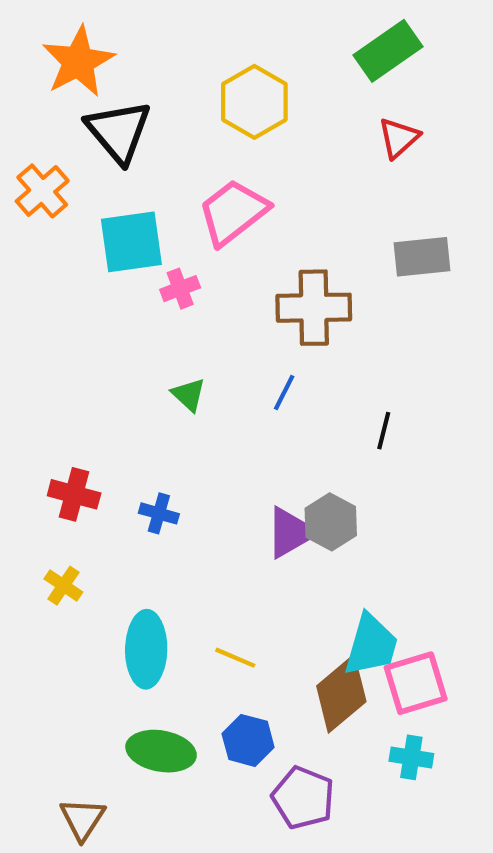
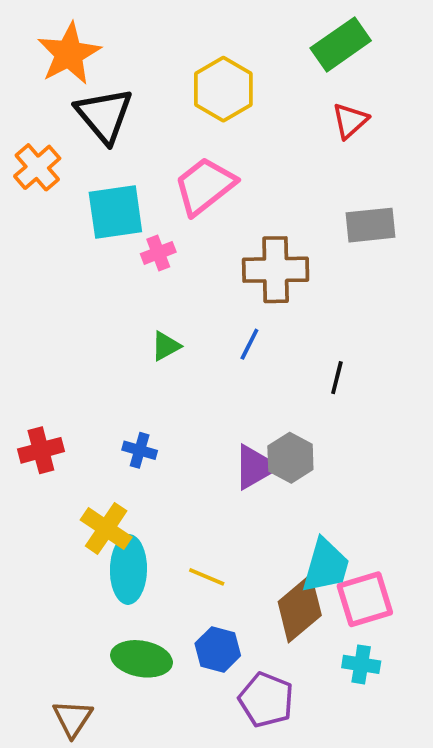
green triangle: (189, 395) -> (166, 346), turned 48
red cross: (74, 494) -> (41, 450), moved, turned -30
yellow cross: (63, 586) -> (106, 528), moved, size x1.5

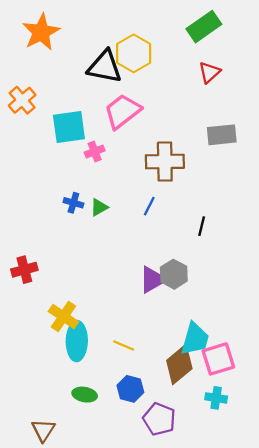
black triangle: (104, 115) -> (105, 67), moved, turned -39
blue cross: (140, 450) -> (73, 203), moved
green ellipse: (141, 659) -> (85, 395), size x0.7

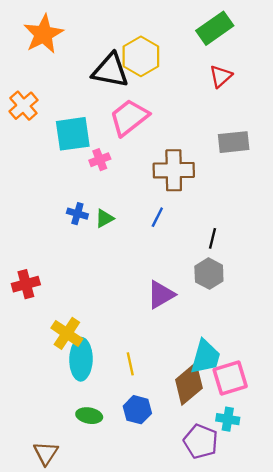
gray hexagon: (174, 274) -> (209, 274), moved
yellow line: (124, 346) -> (130, 364), turned 55
purple pentagon: (159, 419) -> (201, 441), moved

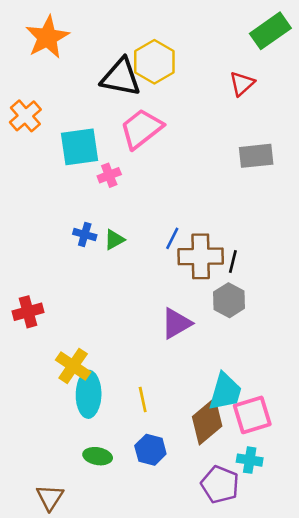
green rectangle: (215, 28) -> (270, 31), moved
brown cross: (174, 170) -> (201, 256), moved

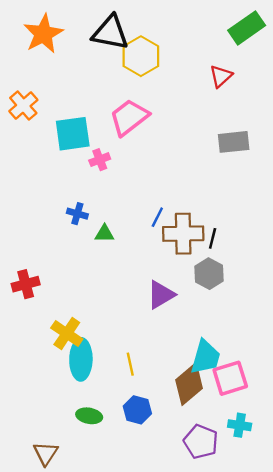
black triangle: (121, 77) -> (110, 33), moved
green triangle: (114, 240) -> (104, 234), moved, turned 30
cyan cross: (250, 460) -> (240, 425), moved

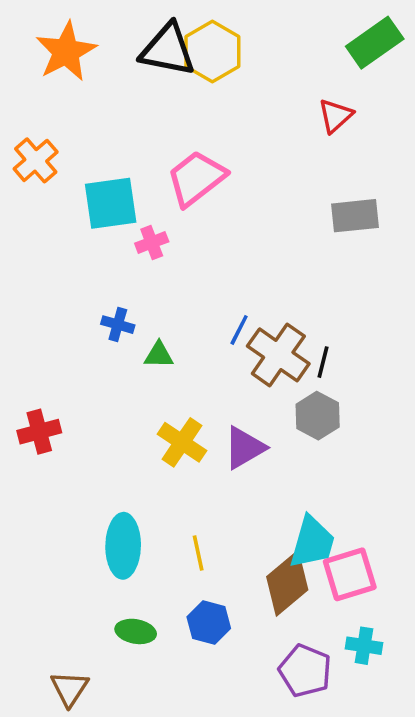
yellow hexagon: (141, 56) -> (212, 52), moved
brown cross: (183, 234) -> (278, 355), turned 36
yellow cross: (67, 334) -> (182, 442), moved

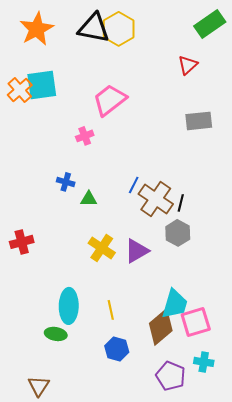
cyan square: (111, 203) -> (42, 85), moved
green ellipse: (136, 631) -> (56, 334), moved

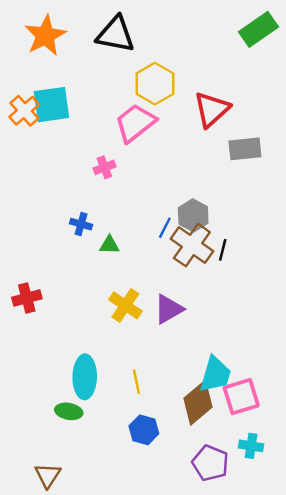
yellow hexagon: (119, 29) -> (155, 84), moved
red triangle: (188, 65) -> (212, 109), moved, size x1.5
gray hexagon: (178, 233) -> (193, 215), moved

